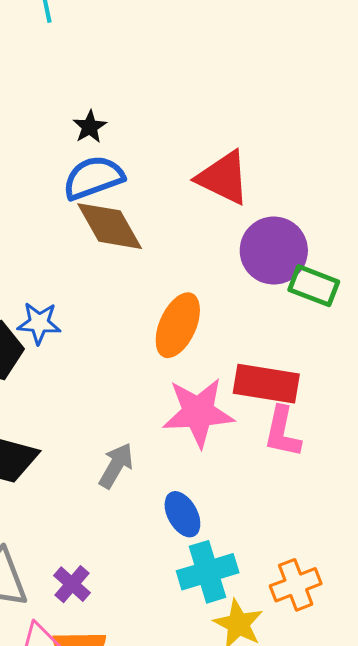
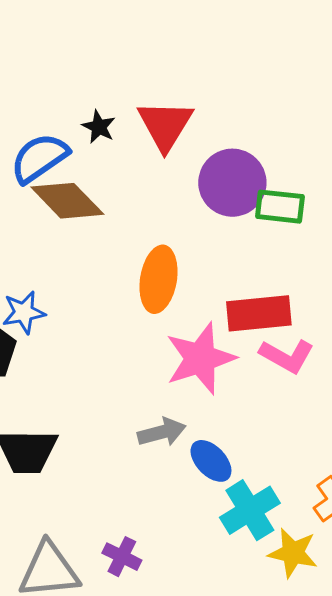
black star: (90, 127) -> (99, 127), moved
red triangle: (223, 178) -> (165, 125), turned 50
pink L-shape: (282, 432) -> (287, 356), turned -58
gray arrow: (116, 466) -> (162, 432), moved, turned 60

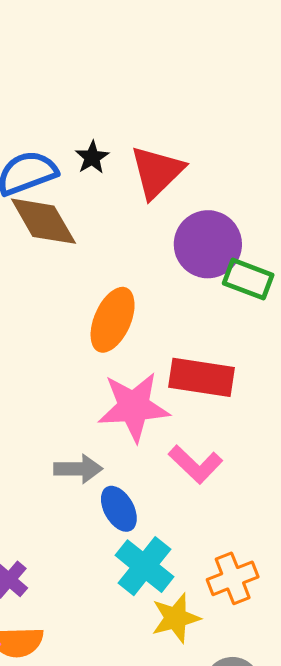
pink L-shape: (287, 356) -> (195, 464), moved
cyan cross: (250, 510) -> (144, 566), turned -34
yellow star: (293, 553) -> (176, 618), turned 30

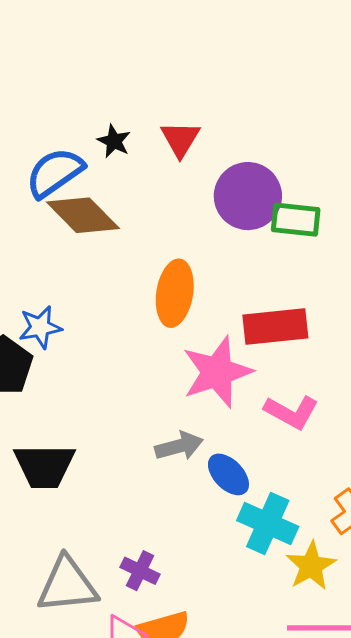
red triangle: (157, 172) -> (180, 139), size x0.7

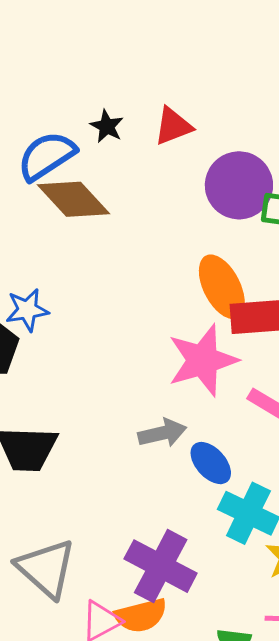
red triangle: (180, 139) -> (173, 126), turned 36
orange ellipse: (175, 293) -> (222, 287), moved, turned -38
purple cross: (140, 571) -> (161, 566), moved, size x1.8
gray triangle: (67, 585) -> (46, 568), turned 46

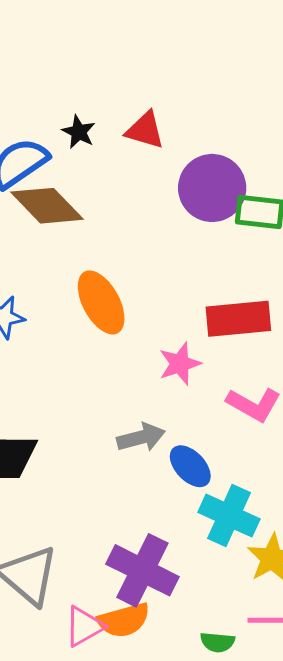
red triangle: (173, 126) -> (145, 130), turned 39
orange ellipse: (222, 287) -> (101, 302), moved
pink star: (203, 360) -> (180, 364), size x0.6

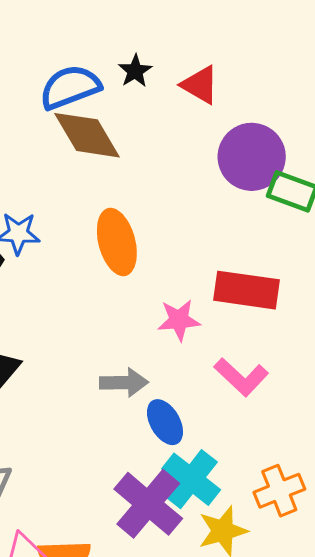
purple cross: (142, 570) -> (148, 504), moved

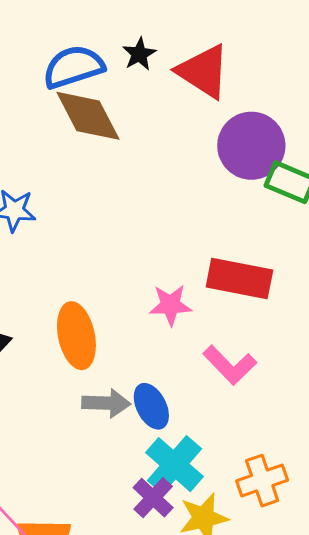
red triangle: (200, 85) -> (203, 71), size x1.4
orange ellipse: (117, 242) -> (76, 336), moved
gray arrow: (124, 383) -> (106, 403), moved
purple cross: (148, 504) -> (153, 498), moved, size x0.6

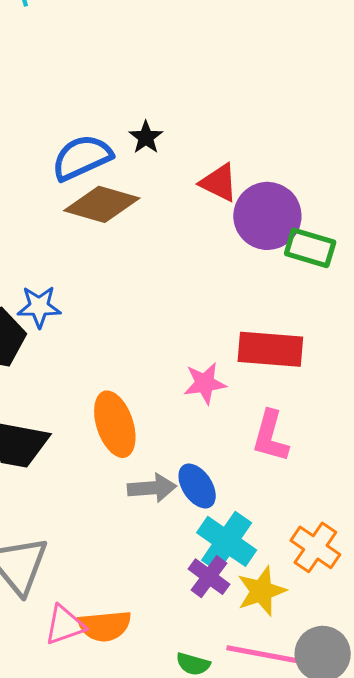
red triangle: (203, 71) -> (219, 183), moved, size x0.7
brown diamond: (88, 116) -> (102, 204), turned -40
pink L-shape: (230, 365) -> (270, 436), turned 66
orange cross: (262, 481) -> (315, 547), turned -30

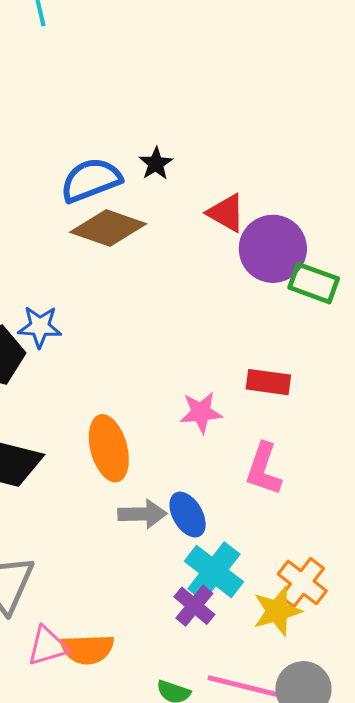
red rectangle: (270, 349) -> (268, 382), size x0.7
yellow star: (261, 591) -> (277, 611), moved

